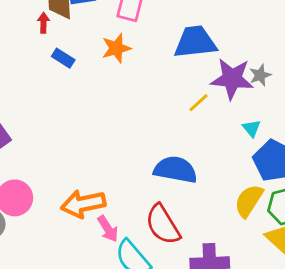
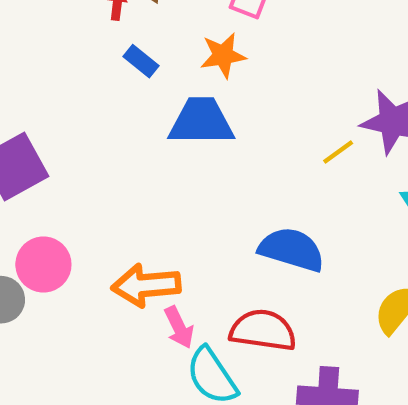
blue trapezoid: (195, 42) -> (201, 121), moved
red semicircle: (163, 225) -> (263, 330), turned 123

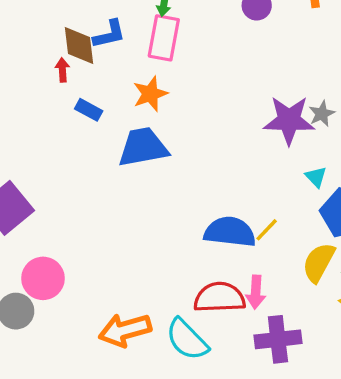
yellow line: (338, 152) -> (267, 230), moved
orange arrow: (146, 285) -> (125, 330), moved
pink arrow: (179, 327) -> (256, 292), moved, turned 40

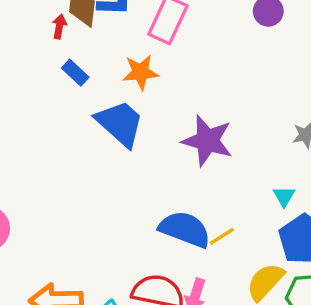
purple star: (289, 120) -> (207, 141), moved
blue trapezoid: (143, 147) -> (120, 123), turned 38

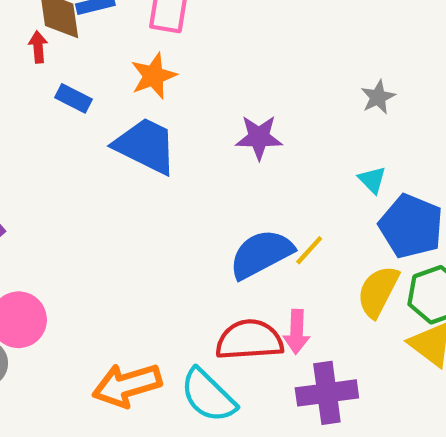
purple star: (207, 141) -> (259, 137), size x0.7
blue semicircle: (185, 229) -> (261, 254), turned -33

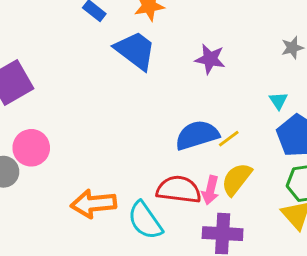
yellow semicircle: (378, 291) -> (237, 179), moved

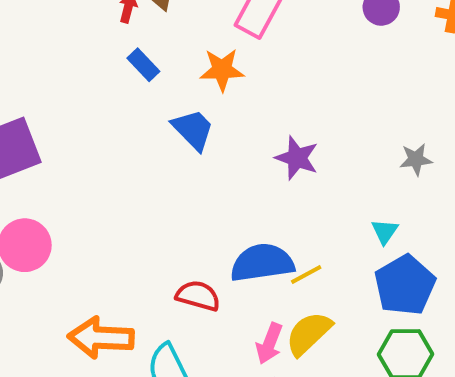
blue trapezoid: (135, 50) -> (193, 130), size x0.7
red semicircle: (179, 189) -> (198, 296), moved, size x0.7

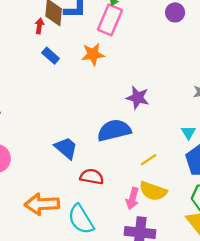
blue trapezoid: (193, 130) -> (66, 148), moved
blue semicircle: (262, 263) -> (114, 130), moved
yellow semicircle: (309, 333) -> (153, 191), turned -112

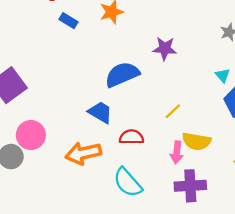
blue semicircle: (114, 130) -> (122, 74), moved
yellow line: (149, 160) -> (173, 111), moved
orange arrow: (42, 204) -> (83, 153), moved

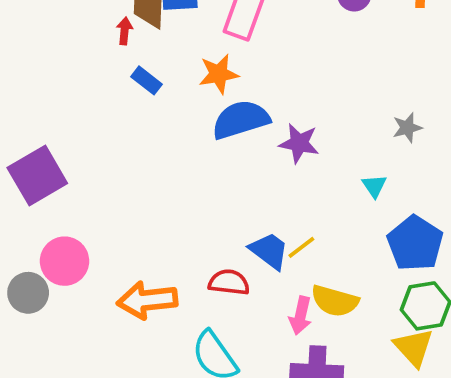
blue semicircle: (122, 74) -> (241, 120), moved
cyan triangle: (223, 75) -> (374, 186), moved
blue trapezoid: (100, 112) -> (269, 251), moved

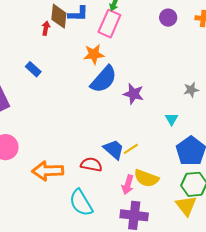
blue rectangle: (147, 80) -> (33, 69), moved
blue semicircle: (241, 120) -> (104, 79), turned 144

